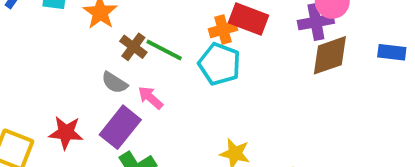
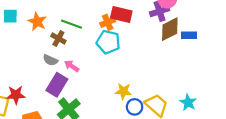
green line: (164, 50) -> (71, 24), moved
blue rectangle: (392, 52) -> (189, 35), moved
red star: (66, 133) -> (16, 95), moved

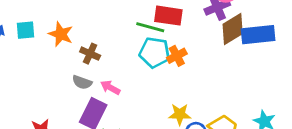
orange cross: (108, 22) -> (177, 56), moved
green line: (71, 24) -> (150, 27), moved
blue rectangle: (189, 35) -> (258, 35), size x1.6

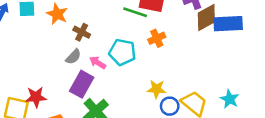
cyan pentagon: (155, 52) -> (122, 52), moved
gray semicircle: (82, 82) -> (73, 57), turned -70

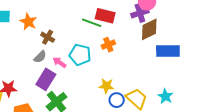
blue rectangle: (228, 24) -> (168, 51), moved

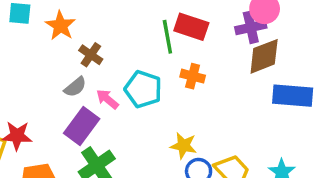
green line: (92, 23) -> (167, 37), turned 54
orange cross: (108, 45) -> (193, 76), turned 32

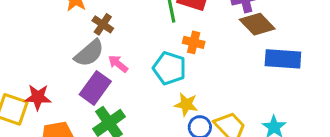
brown diamond: (264, 56) -> (257, 24), turned 68
gray semicircle: (75, 87) -> (89, 53), size x1.5
cyan pentagon: (143, 89) -> (169, 68), moved

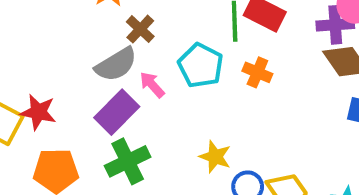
cyan pentagon: (169, 68) -> (201, 65), moved
yellow star: (186, 104) -> (215, 157), moved

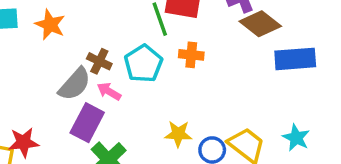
brown cross: (140, 29) -> (99, 61), moved
cyan pentagon: (201, 65) -> (143, 64), turned 30

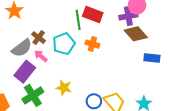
blue rectangle: (295, 59) -> (152, 58), size x0.7
yellow star: (178, 134) -> (64, 88), moved

